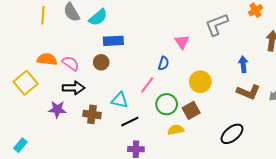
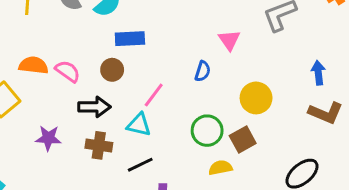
pink line: (147, 85) -> (154, 95), moved
black arrow: (74, 88) -> (94, 107), moved
black line: (130, 122) -> (140, 165), moved

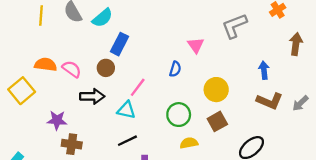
blue rectangle: (130, 39) -> (119, 44), turned -60
brown square: (243, 140) -> (217, 121), moved
brown cross: (99, 145) -> (72, 144), moved

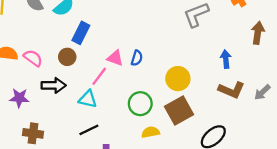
pink triangle: (196, 45) -> (115, 58), moved, turned -36
purple star: (57, 120) -> (19, 98), moved
brown square: (217, 121) -> (179, 110), size x1.4

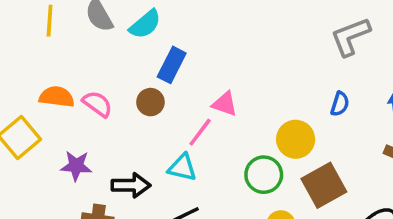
blue semicircle: (137, 58) -> (340, 104), moved
yellow circle: (178, 79) -> (296, 139), moved
black arrow: (54, 85) -> (131, 185), moved

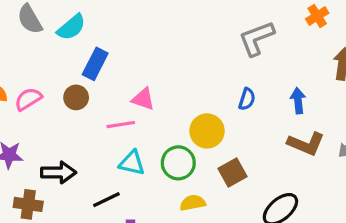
pink semicircle: (97, 104) -> (28, 99), turned -68
pink line: (200, 132) -> (121, 125), turned 44
cyan triangle: (182, 168) -> (132, 163), moved
brown square: (324, 185) -> (233, 172), size x0.7

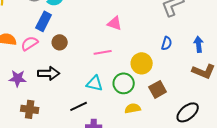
blue rectangle: (95, 64) -> (44, 21), moved
pink triangle: (143, 99) -> (115, 23), moved
pink line: (121, 125) -> (103, 52), moved
black arrow: (59, 172) -> (49, 73), moved

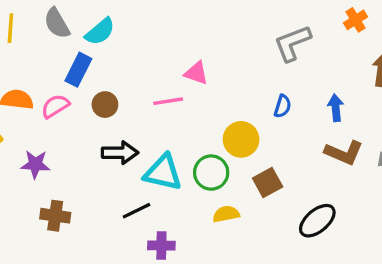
pink line: (103, 52) -> (168, 101), moved
black arrow: (49, 73) -> (120, 153), moved
cyan triangle: (95, 83) -> (163, 173), size x1.4

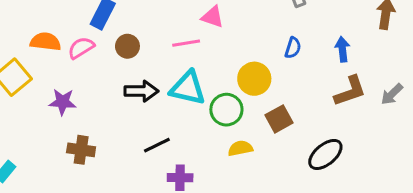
brown L-shape: (344, 153) -> (350, 91), turned -42
cyan triangle: (163, 173) -> (188, 88), moved

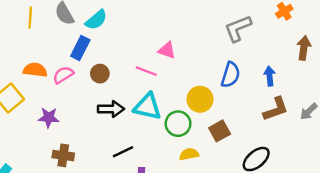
pink line: (186, 43) -> (146, 71), turned 30
blue semicircle: (293, 48) -> (231, 75), size x1.5

